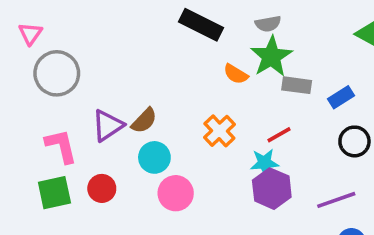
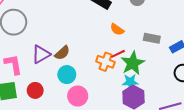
green star: (271, 56) -> (133, 63), moved
orange cross: (219, 131) -> (105, 62), turned -30
red line: (279, 135) -> (118, 54), moved

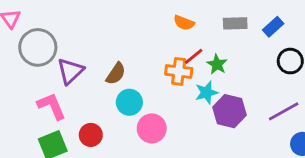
purple triangle: (41, 54) -> (70, 71), moved
green star: (133, 63) -> (217, 64), size x0.6
cyan star: (130, 82) -> (206, 93), moved

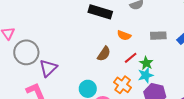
orange cross: (179, 71) -> (123, 85), moved, turned 30
brown semicircle: (116, 74) -> (104, 54), moved
cyan star: (206, 93) -> (146, 75), moved

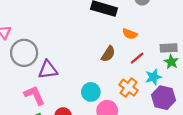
gray rectangle: (158, 36) -> (169, 48), moved
green star: (146, 63) -> (171, 62), moved
purple triangle: (48, 68) -> (48, 70), turned 36

